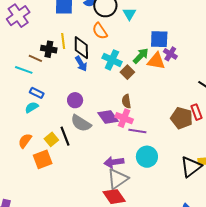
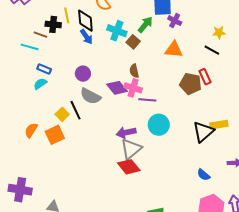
orange triangle: (156, 61) -> (174, 50), moved
orange semicircle: (25, 141) -> (31, 130), moved

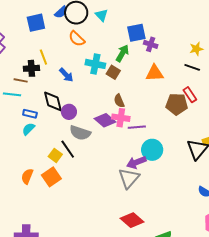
black diamond: (85, 21) -> (53, 101), moved
purple arrow: (126, 133) -> (136, 162), moved
red diamond: (129, 167) -> (132, 220), moved

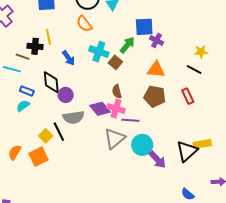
brown pentagon: (177, 104) -> (155, 96), moved
gray semicircle: (80, 133) -> (73, 117), turned -35
purple arrow: (136, 162) -> (157, 160), moved, turned -120
gray triangle: (129, 178) -> (114, 138), moved

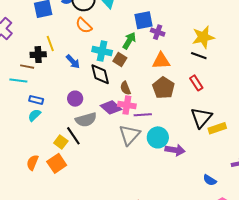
yellow star: (201, 52) -> (203, 37), size x1.6
black diamond: (51, 82) -> (100, 74), moved
brown pentagon: (155, 96) -> (164, 88), turned 30
black triangle: (187, 151) -> (201, 118), moved
purple arrow: (157, 160) -> (175, 150), turned -30

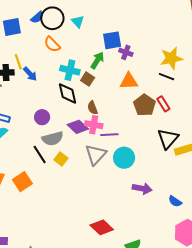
blue arrow: (73, 62) -> (30, 74), moved
brown pentagon: (164, 88) -> (144, 105), moved
yellow square: (61, 142) -> (61, 159), moved
purple arrow: (175, 150) -> (142, 189), moved

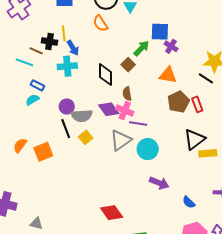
cyan cross: (70, 70) -> (67, 66), moved, turned -30
purple circle: (42, 117) -> (67, 107), moved

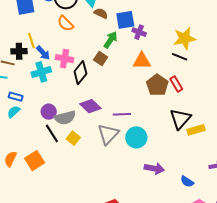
black diamond: (105, 75) -> (80, 73), turned 50
brown semicircle: (127, 94) -> (101, 13), moved, turned 136
pink cross: (125, 111) -> (65, 59), moved

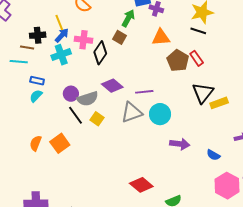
yellow line: (31, 41) -> (59, 23), moved
blue arrow: (43, 53) -> (62, 35), turned -91
gray triangle: (108, 134) -> (132, 112), turned 30

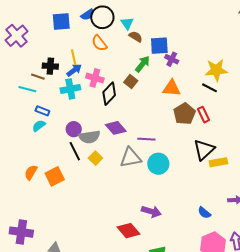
purple arrow: (180, 144) -> (151, 211), moved

